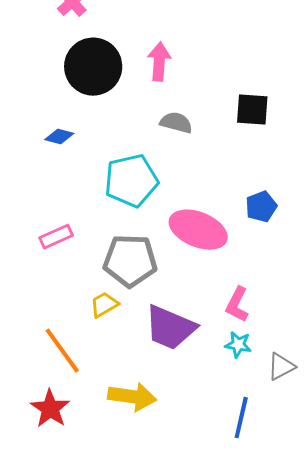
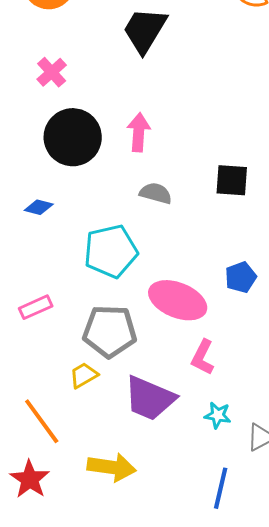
pink L-shape: (237, 305) -> (203, 357), moved

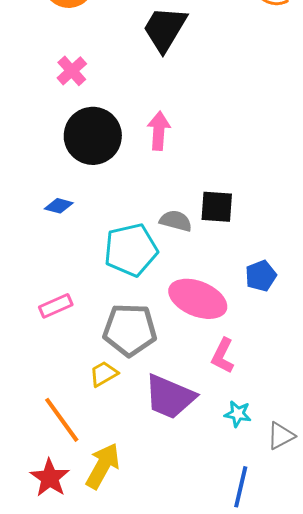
black square: (232, 180) -> (217, 207), moved
gray semicircle: (156, 193) -> (176, 221), moved
yellow arrow: (112, 467) -> (103, 466), moved, turned -69

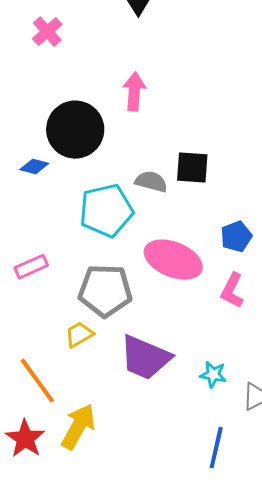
black circle: (93, 136) -> (75, 130), moved
pink L-shape: (223, 356) -> (232, 291), moved

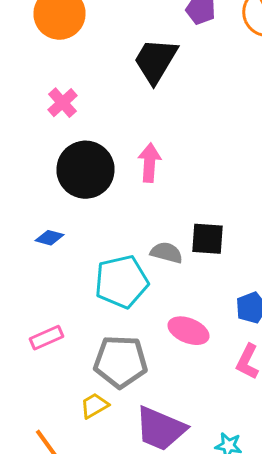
black circle: (75, 130) -> (86, 170), moved
pink ellipse: (173, 260) -> (188, 331), size x0.7

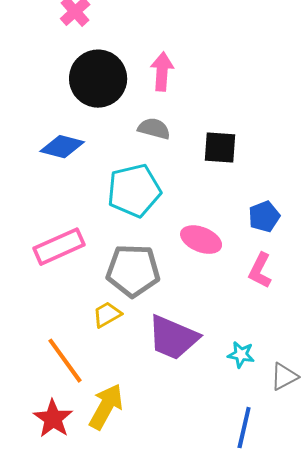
blue diamond: (50, 238) -> (62, 147), size x1.5
gray semicircle: (166, 253) -> (154, 129), moved
pink rectangle: (46, 338) -> (59, 247), size x1.5

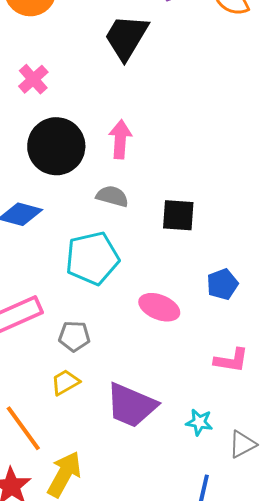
gray pentagon: (133, 271) -> (74, 336), moved, size x0.6
pink L-shape: (260, 271) -> (231, 360), moved, turned -108

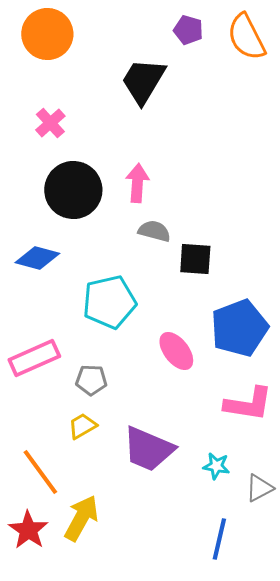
gray semicircle: (112, 196) -> (154, 231), moved
blue pentagon: (222, 284) -> (239, 328), size x1.8
pink ellipse: (159, 307) -> (176, 351), turned 30
pink L-shape: (231, 360) -> (248, 404), size x1.4

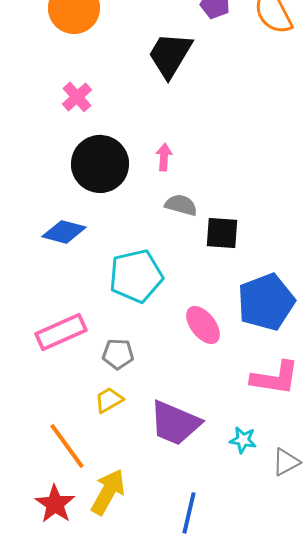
pink arrow: (137, 183) -> (164, 157), size x0.7
blue line: (219, 539) -> (189, 513), moved

